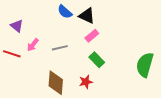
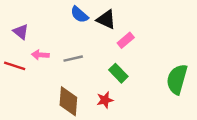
pink rectangle: (92, 36) -> (126, 40), moved
pink arrow: (33, 45) -> (40, 55), turned 56

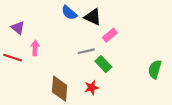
pink arrow: (40, 55) -> (35, 48), turned 88
gray line: (73, 59) -> (86, 51), moved
green semicircle: (177, 79) -> (155, 69), size x0.7

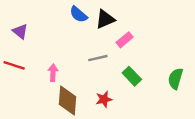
black triangle: (93, 17) -> (105, 19), turned -48
pink arrow: (35, 48) -> (53, 73), moved
green rectangle: (103, 64) -> (132, 76), moved

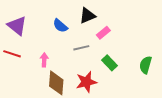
blue semicircle: (78, 14) -> (60, 26), moved
purple triangle: (20, 31) -> (17, 26), size x1.5
red star: (104, 99) -> (86, 82), size x1.5

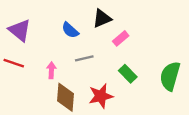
gray line: (81, 48) -> (84, 58), moved
green semicircle: (146, 65) -> (170, 76), size x1.4

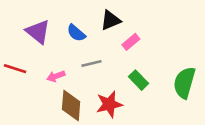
purple triangle: (20, 30) -> (38, 32), moved
pink arrow: (51, 70) -> (56, 76), turned -112

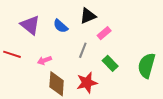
gray line: (91, 64) -> (83, 50), moved, turned -56

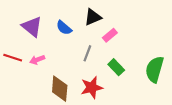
pink arrow: (44, 60) -> (37, 60), moved

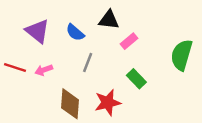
black triangle: (93, 17) -> (109, 20), turned 30
gray line: (87, 53) -> (88, 62), moved
green semicircle: (155, 69) -> (182, 55), moved

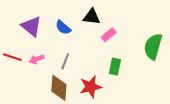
gray line: (88, 62) -> (65, 61), moved
green rectangle: (136, 79) -> (115, 67), turned 56

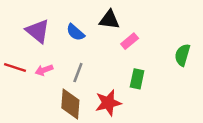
green semicircle: (153, 46) -> (182, 55), size x0.7

